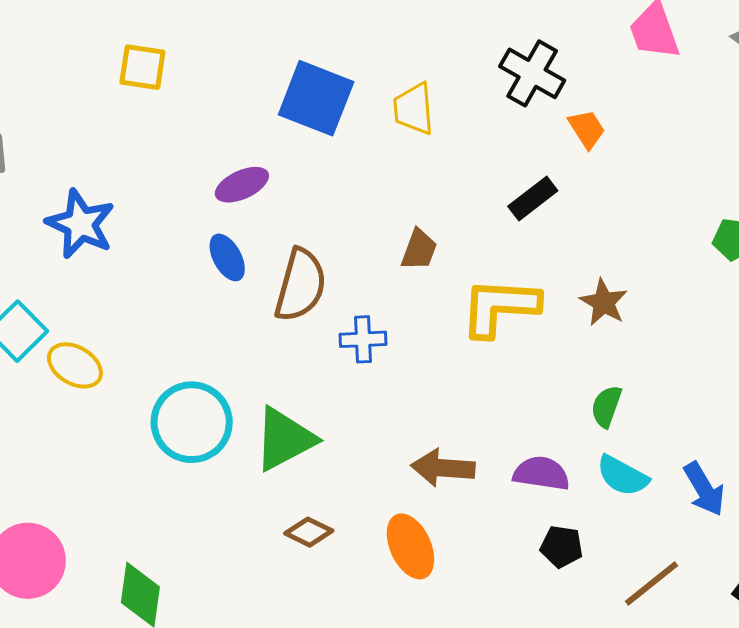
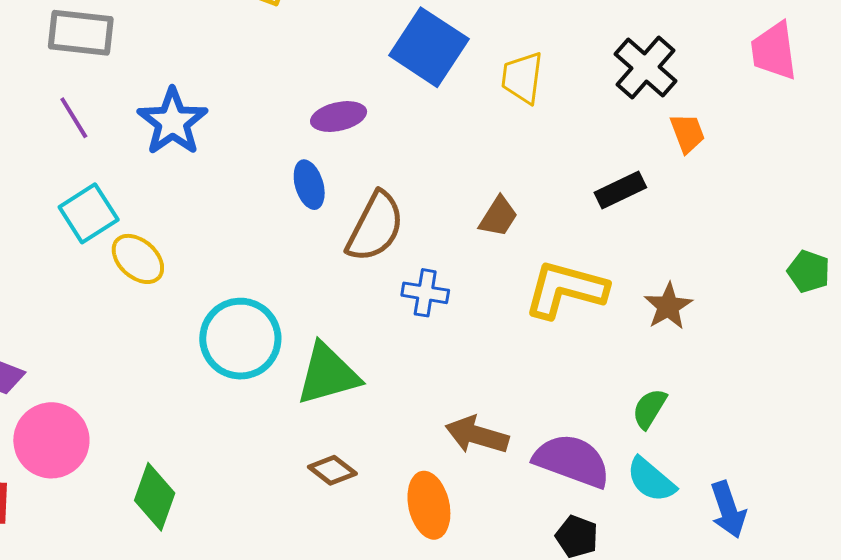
purple semicircle: (541, 473) -> (572, 461), size x1.4

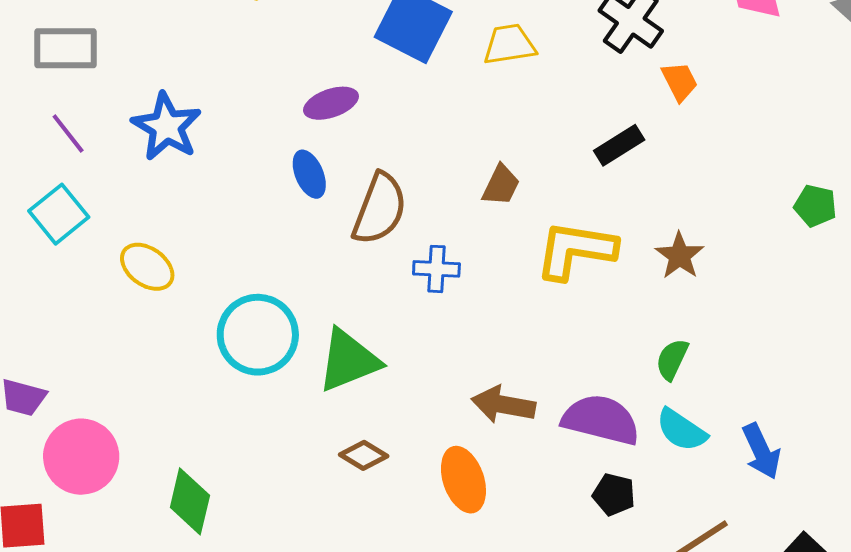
yellow trapezoid: (522, 78) -> (509, 44), turned 80
cyan square: (89, 213) -> (59, 214), moved

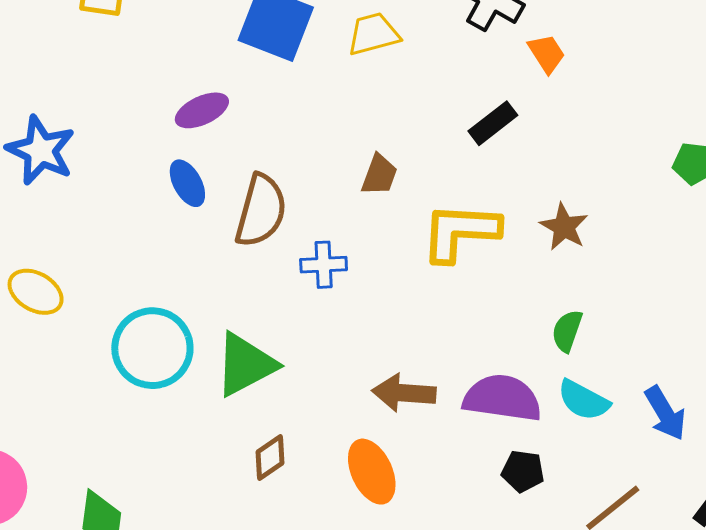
brown diamond: (364, 455) -> (270, 458), turned -60

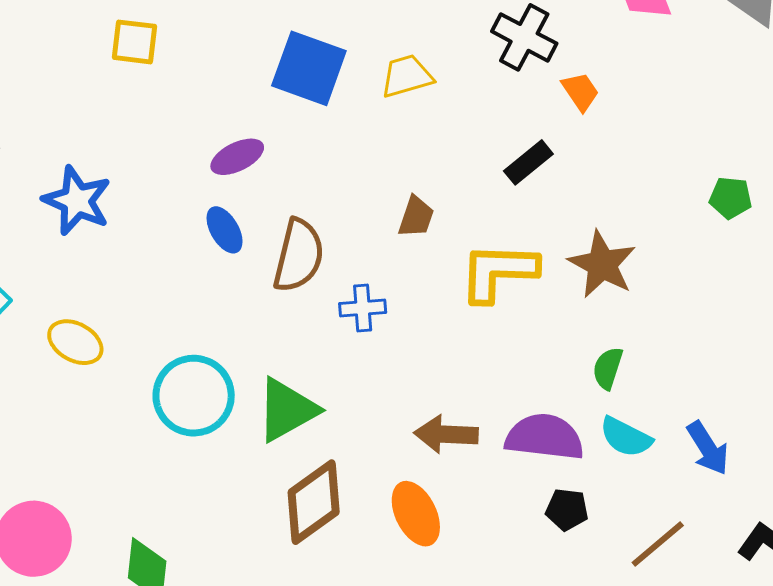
brown star: (564, 227) -> (602, 264), size x1.4
brown diamond: (270, 458) -> (314, 502), size x1.8

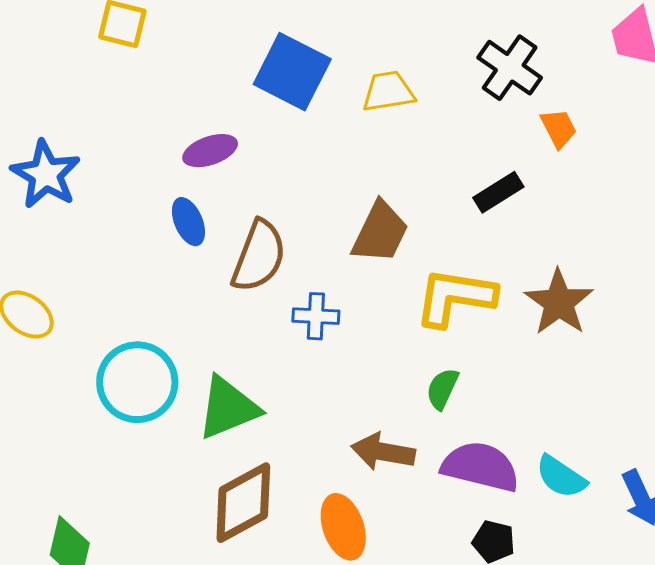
brown trapezoid: (416, 217) -> (380, 232), size x1.5
green semicircle: (608, 368) -> (442, 389), moved

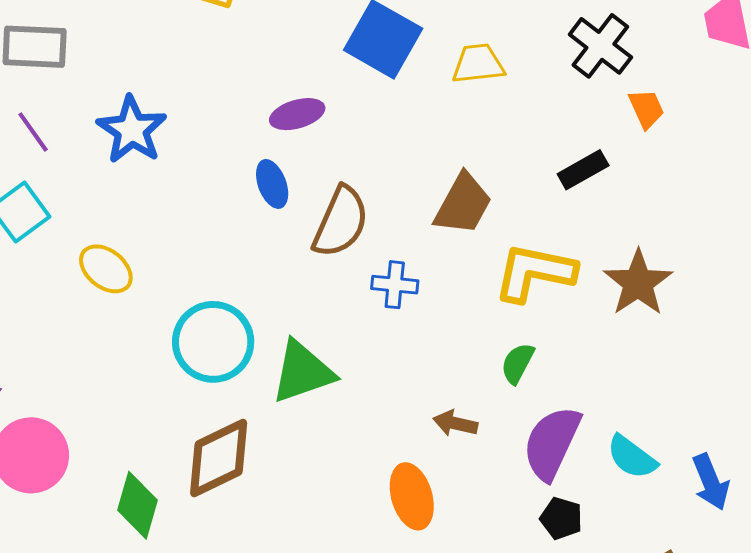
brown arrow: (383, 452) -> (455, 423), size x0.7
purple semicircle: (480, 467) -> (552, 443), turned -82
brown diamond: (243, 503) -> (219, 458), moved

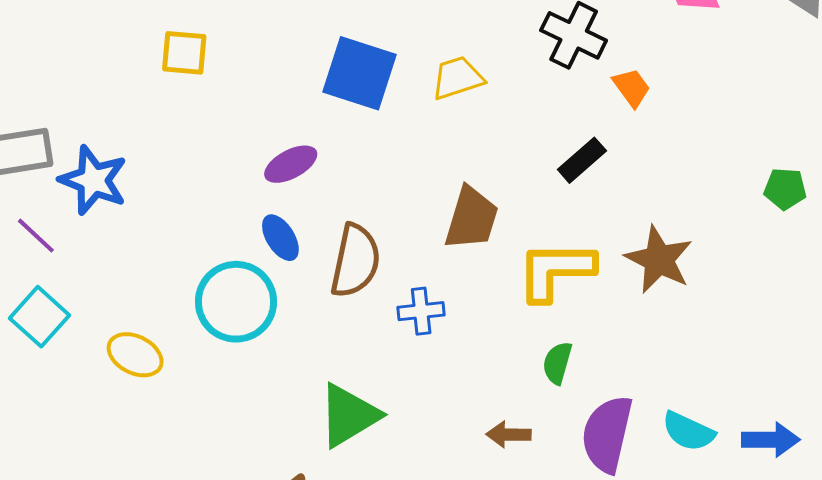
blue star: (132, 130) -> (93, 180), moved
cyan circle: (213, 342) -> (236, 302), moved
blue arrow: (711, 482) -> (771, 440), turned -56

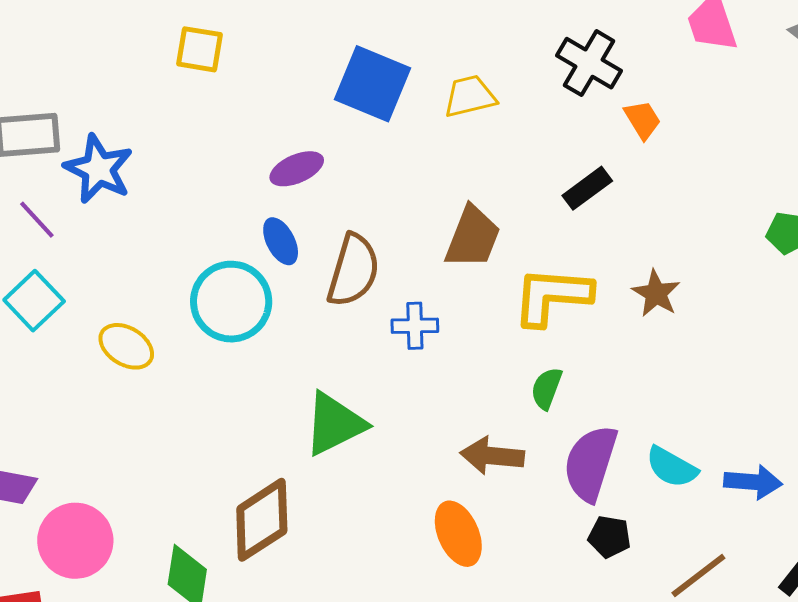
brown star: (659, 260) -> (656, 293), size x0.7
brown arrow: (509, 435) -> (492, 456), size x1.4

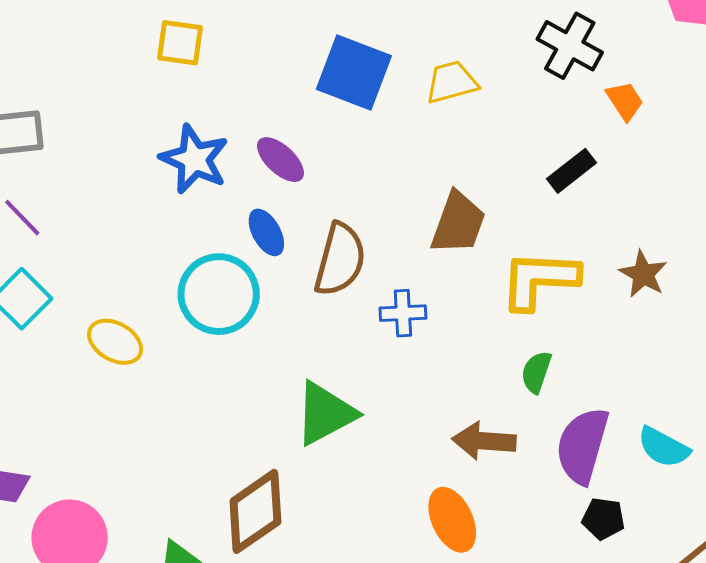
blue star: (99, 169) -> (194, 159), moved
purple ellipse: (297, 169) -> (280, 160), turned 68

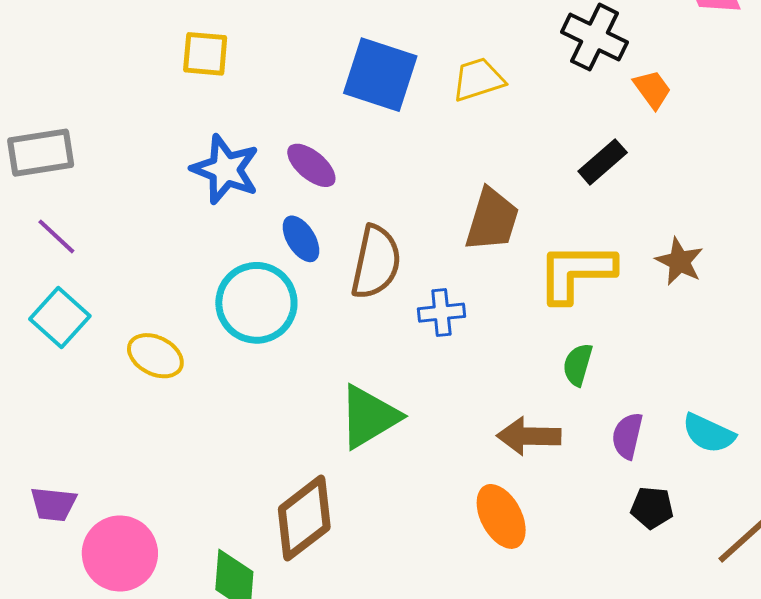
purple semicircle: (582, 446) -> (627, 436), size x0.6

